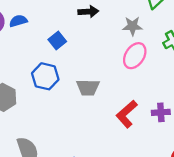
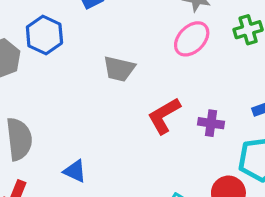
blue hexagon: (45, 76) -> (44, 35), moved

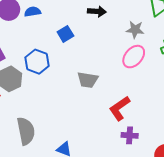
purple cross: (211, 123) -> (130, 135), moved

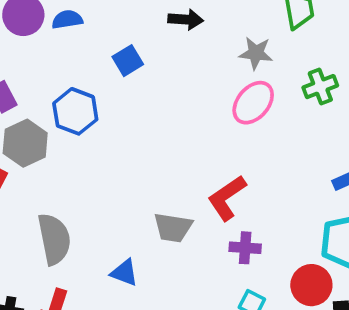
gray trapezoid: (88, 80) -> (173, 228), moved

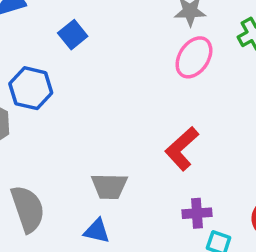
gray trapezoid: (173, 228) -> (109, 186), moved
purple cross: (245, 248) -> (197, 213), moved

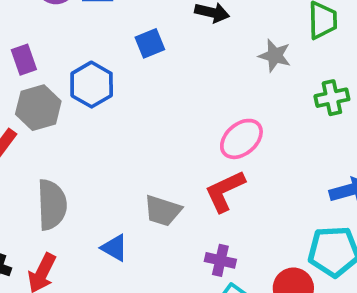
pink ellipse: (194, 57) -> (241, 139), moved
gray trapezoid: (109, 186) -> (163, 211), moved

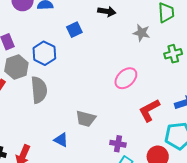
red L-shape: (225, 191) -> (149, 110), moved
gray semicircle: (52, 205) -> (39, 90), moved

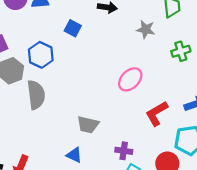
blue square: (74, 30) -> (73, 28), turned -35
blue triangle: (61, 140) -> (74, 155), moved

